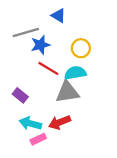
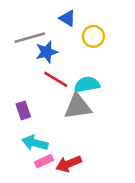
yellow circle: (81, 48) -> (93, 36), moved
purple rectangle: (20, 95) -> (23, 110), turned 32
red arrow: (60, 122) -> (69, 164), moved

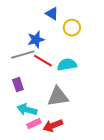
gray line: (30, 38) -> (23, 55), moved
gray triangle: (78, 107) -> (58, 97), moved

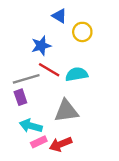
gray line: (23, 55) -> (26, 79), moved

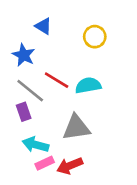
blue triangle: (59, 16) -> (43, 26), moved
blue star: (41, 46) -> (24, 55), moved, turned -30
gray line: (26, 79) -> (30, 91), turned 55

